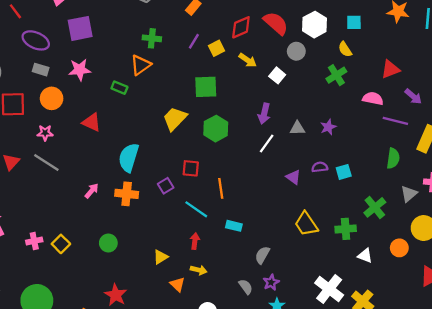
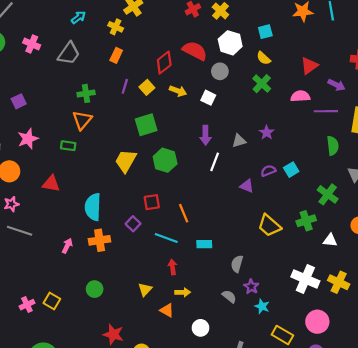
purple square: (80, 28) -> (19, 101), size x0.6

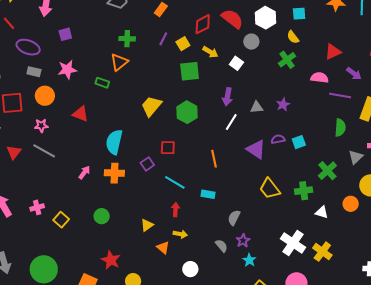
green square: (146, 125) -> (190, 71), moved
purple triangle: (247, 186) -> (256, 149), size x1.5
orange line: (184, 213) -> (214, 159), moved
pink cross: (27, 305) -> (37, 207), moved

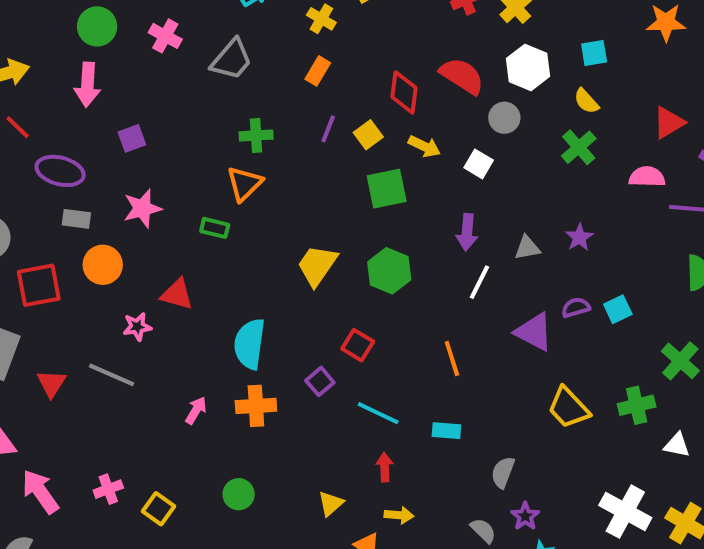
red diamond: (203, 24) -> (404, 92), turned -50
pink star: (41, 126) -> (137, 327), moved
red square: (168, 148) -> (358, 345), turned 35

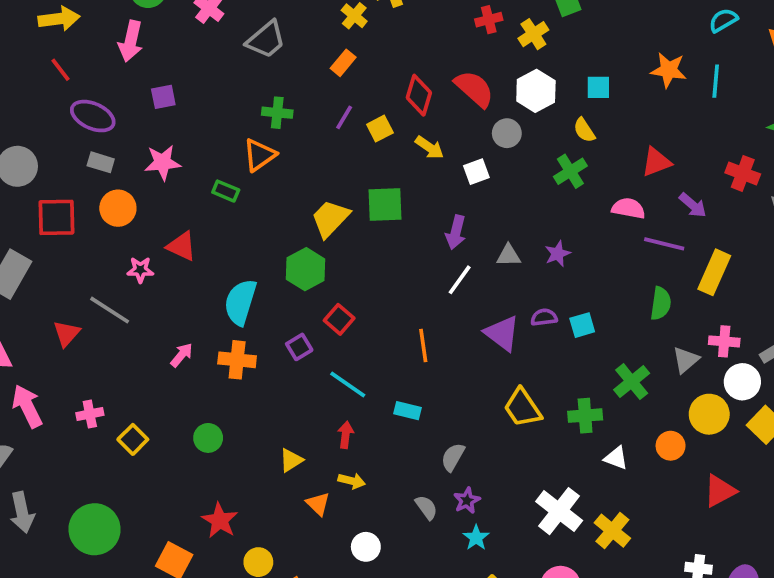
white square: (479, 164) -> (476, 172), turned 30
green square: (387, 189) -> (385, 204), moved
yellow trapezoid: (317, 265) -> (330, 218), moved
green hexagon: (389, 271) -> (306, 269), moved
red triangle: (51, 383) -> (67, 333), moved

